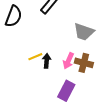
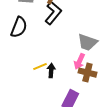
pink arrow: (68, 61) -> (79, 61), moved

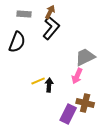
gray trapezoid: (87, 42) -> (85, 57), turned 135
brown cross: (87, 73) -> (85, 103), moved

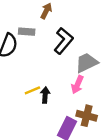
gray rectangle: (24, 14) -> (27, 32), moved
black L-shape: (51, 28) -> (64, 41), moved

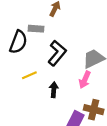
black L-shape: (64, 41) -> (57, 53), moved
yellow line: (32, 90) -> (29, 75), moved

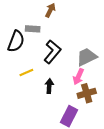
brown cross: (94, 110) -> (87, 93), moved, turned -30

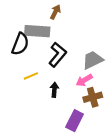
gray rectangle: (33, 29) -> (37, 31), size x1.6
pink arrow: (78, 77) -> (84, 80), turned 35

